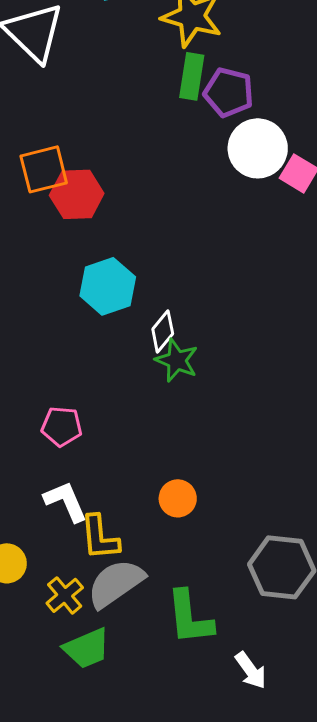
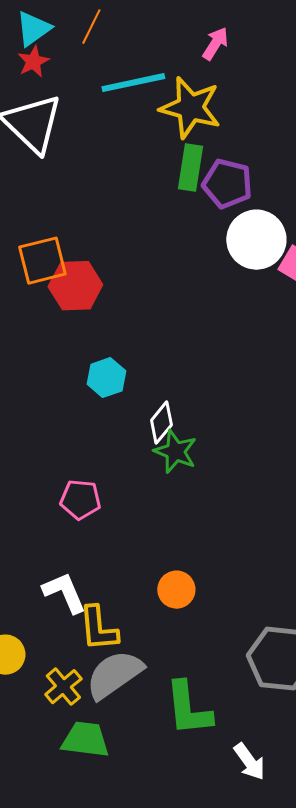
cyan hexagon: (108, 286) -> (106, 378), size x0.7
pink pentagon: (62, 426) -> (80, 500), moved
green trapezoid: (87, 648) -> (85, 740), turned -150

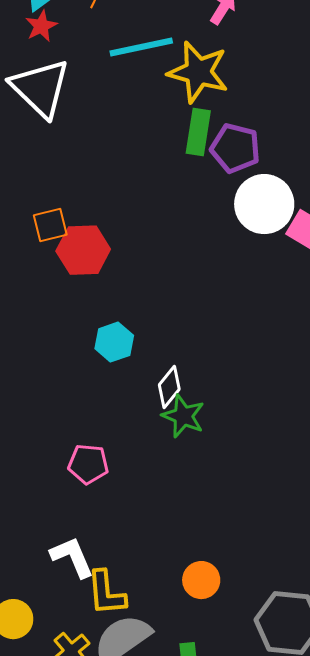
orange square: (42, 261) -> (50, 225), size x0.7
orange circle: (176, 590) -> (201, 580), moved

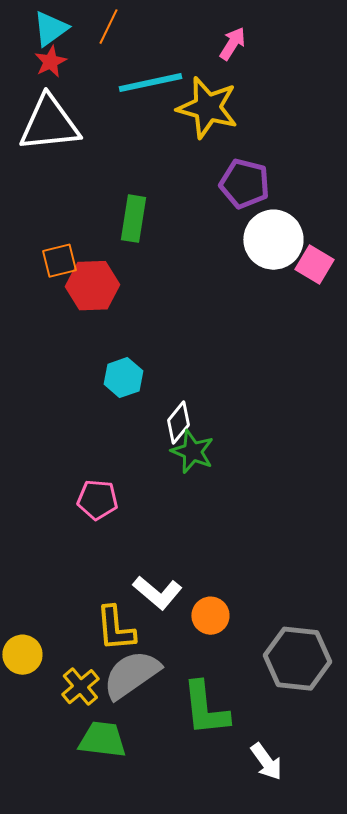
white triangle: (40, 88) -> (49, 124), turned -50
green rectangle: (198, 132) -> (133, 219), moved
white L-shape: (72, 557) -> (157, 593), moved, turned 153

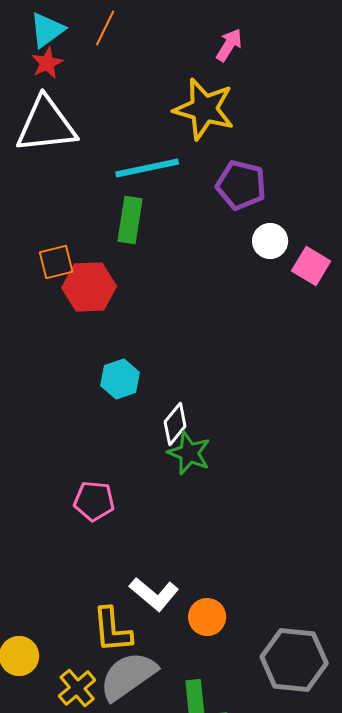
cyan line: (150, 83) -> (147, 168), moved
white circle: (273, 240) -> (270, 241), size x0.6

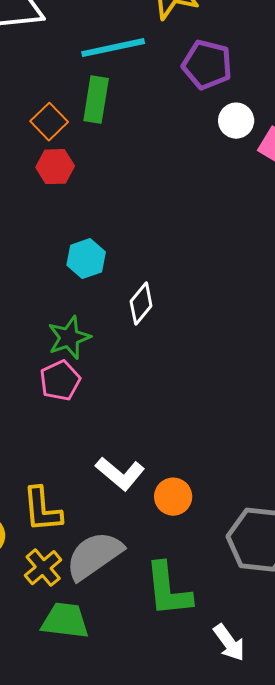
orange square: (56, 262) -> (49, 122), moved, turned -30
red hexagon: (89, 287) -> (55, 167), size x0.7
green star: (189, 453) -> (69, 338), moved, turned 30
pink pentagon: (94, 501) -> (60, 381), turned -30
yellow L-shape: (112, 630) -> (42, 510), moved

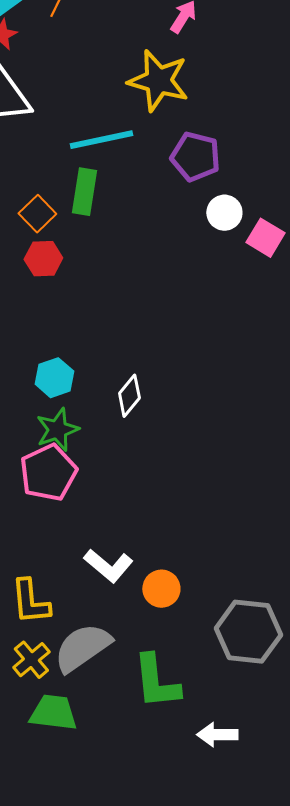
cyan hexagon: (86, 259) -> (54, 378), moved
pink pentagon: (60, 381) -> (48, 473), size x1.4
white arrow: (229, 643) -> (217, 735), turned 126

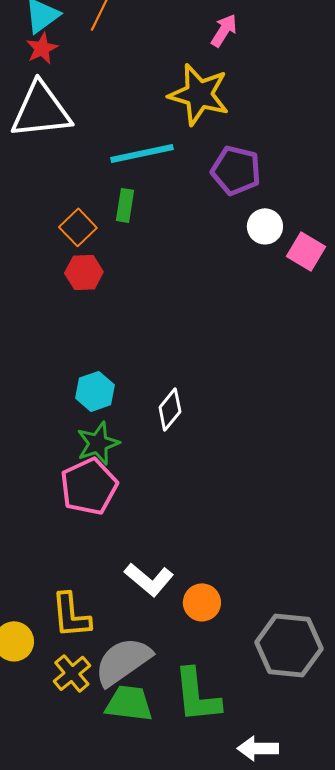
green rectangle: (84, 192) -> (125, 205), size x0.7
green trapezoid: (53, 713) -> (129, 703), moved

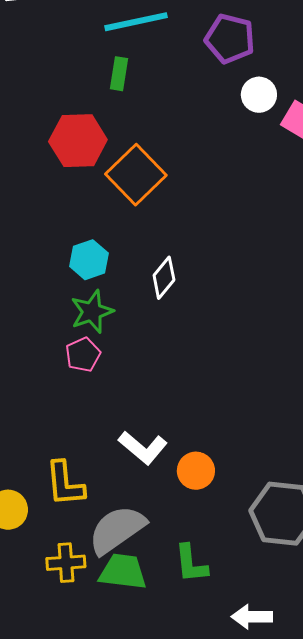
orange square: (78, 227) -> (136, 175), moved, size x1.6
red hexagon: (84, 272) -> (78, 141), size x1.5
pink pentagon: (89, 486) -> (83, 355), size x0.6
yellow cross: (72, 673) -> (66, 563), moved, turned 36
green L-shape: (197, 695) -> (191, 564), size x0.7

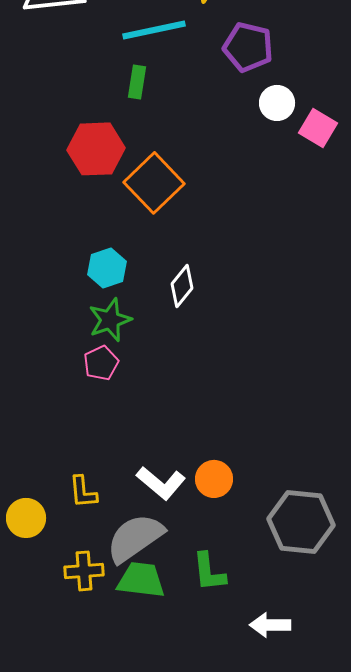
white L-shape: (143, 448) -> (161, 483), moved
yellow L-shape: (65, 484) -> (83, 492), size x0.7

